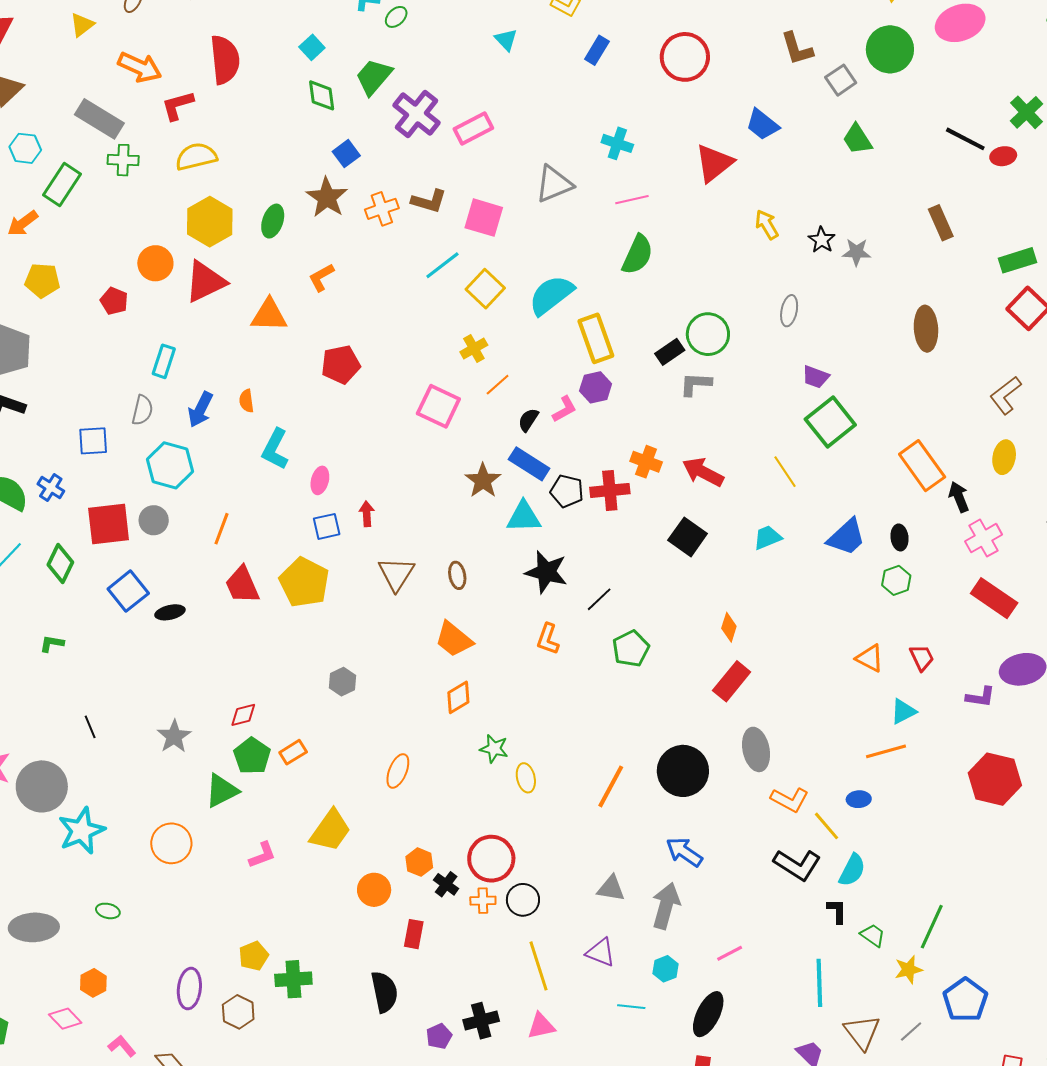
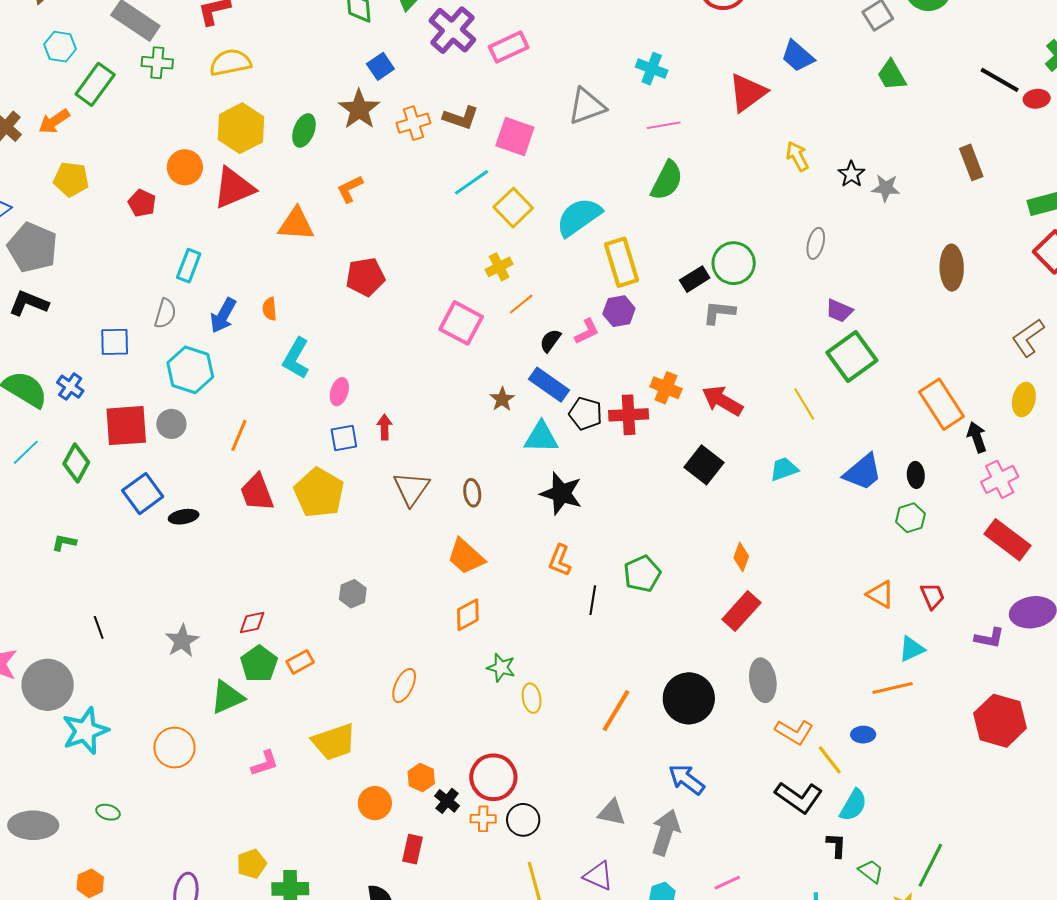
brown star: (483, 481) -> (502, 399), size x0.7
black line: (599, 599) -> (593, 600), moved, turned -40
yellow trapezoid: (330, 830) -> (334, 742), turned 33

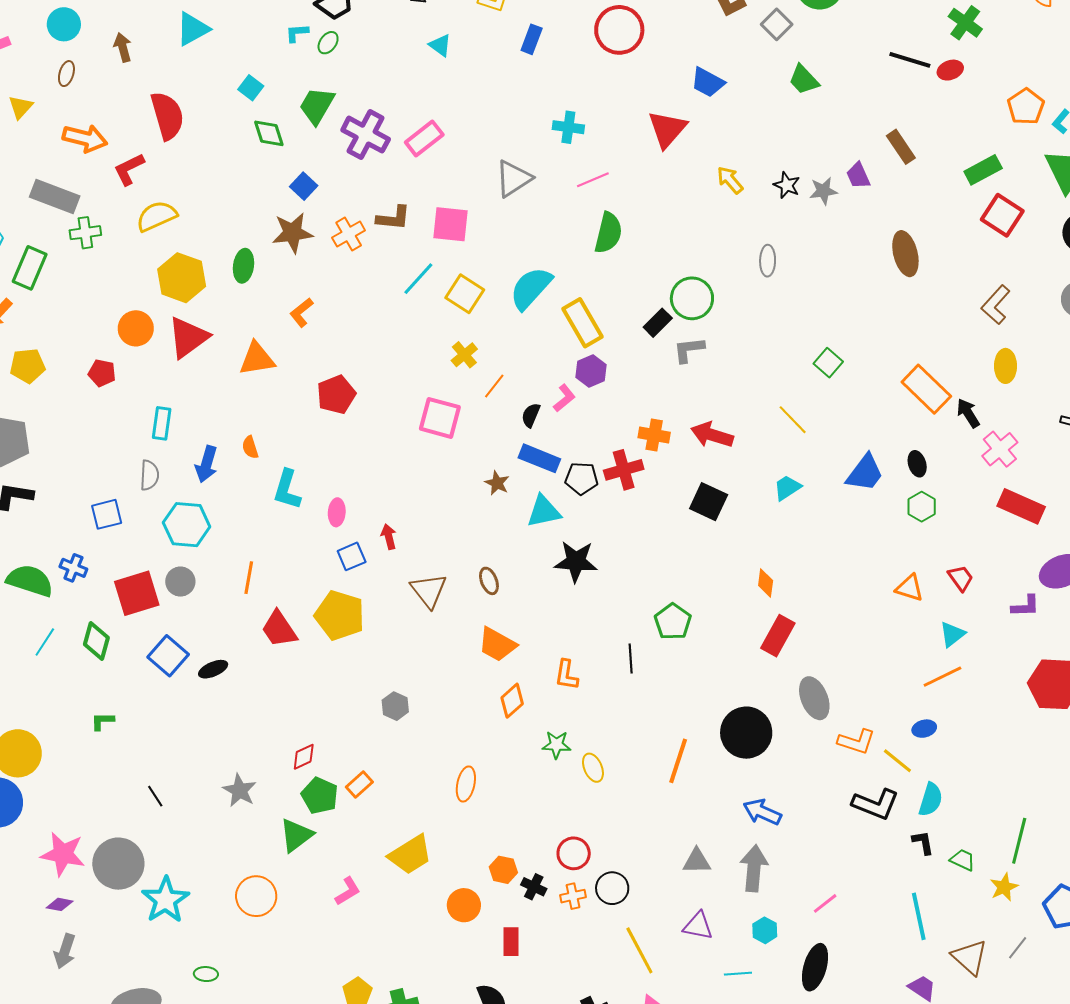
brown star: (359, 109) -> (293, 233), turned -30
purple trapezoid: (839, 311) -> (858, 176), moved, turned 56
green square: (852, 356) -> (828, 363), size x0.6
orange L-shape: (560, 560) -> (566, 675), moved
red circle: (493, 777) -> (574, 853), size x0.7

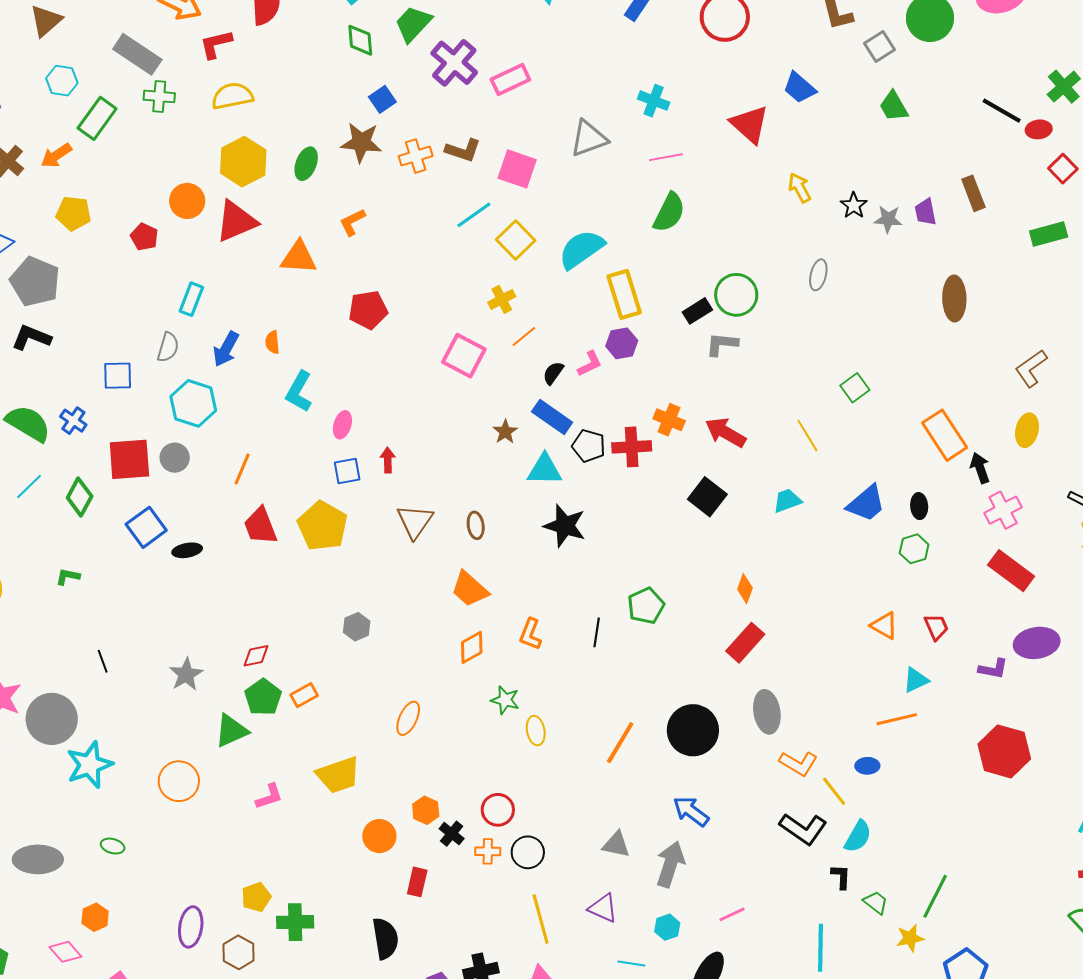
red triangle: (667, 129) -> (750, 124), turned -42
red square: (1002, 215) -> (1063, 169), moved, size x0.7

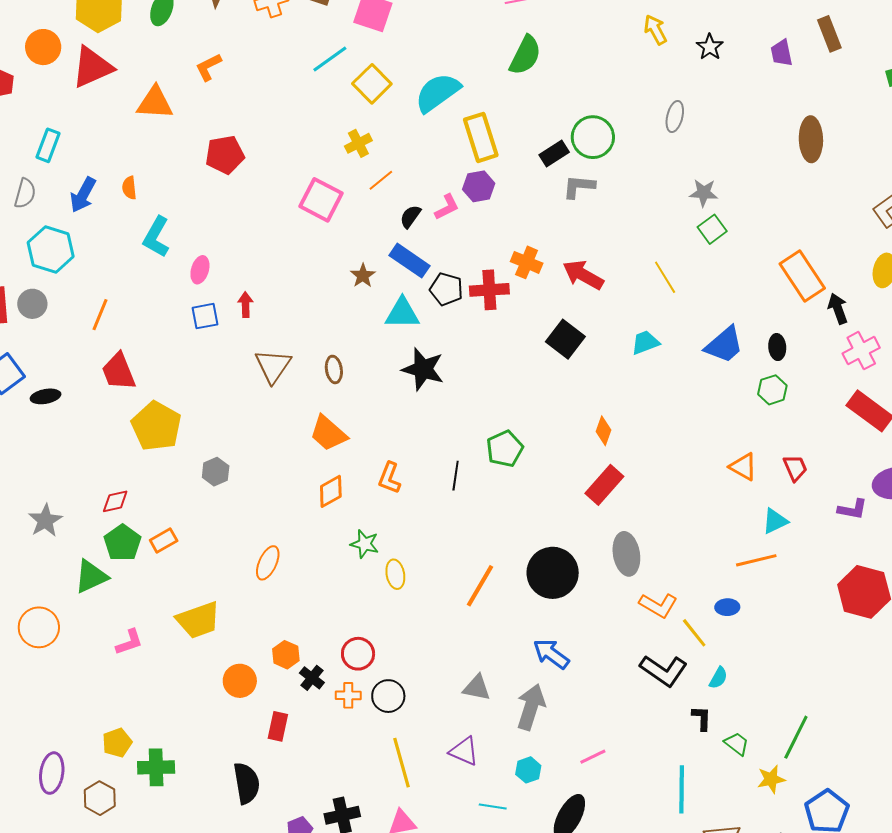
gray star: (888, 219) -> (704, 193), moved
yellow pentagon: (322, 526) -> (156, 426), moved
cyan semicircle: (858, 836) -> (718, 678), size x0.7

